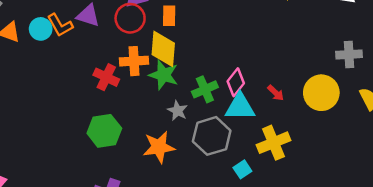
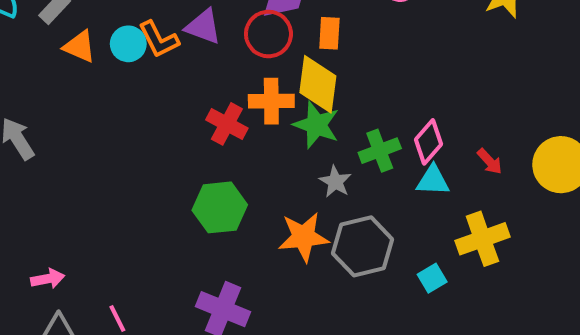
cyan triangle: (240, 107) -> (433, 180), size x0.7
gray hexagon: (212, 136) -> (363, 246), moved

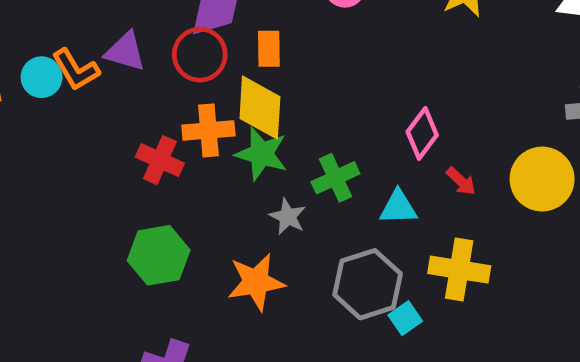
pink diamond: (428, 142) -> (422, 133), moved
yellow cross: (482, 239) -> (459, 270), turned 33
gray hexagon: (363, 246) -> (368, 284), moved

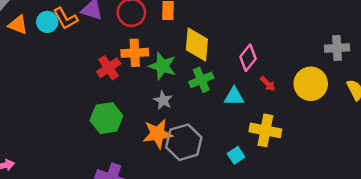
yellow diamond: (260, 108) -> (197, 45), moved
red cross: (160, 160) -> (109, 68), turned 30
gray star: (288, 217) -> (163, 100), moved
gray hexagon: (368, 284) -> (184, 142), moved

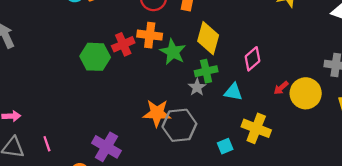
red arrow: (268, 84) -> (281, 88), moved, turned 84
gray star: (163, 100) -> (197, 87), moved
green hexagon: (106, 118) -> (95, 57), moved

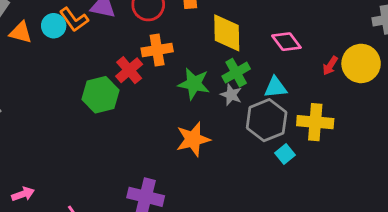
green star: (173, 52) -> (194, 84), moved
pink diamond: (253, 59) -> (286, 42), turned -70
gray hexagon: (179, 125) -> (267, 120), moved

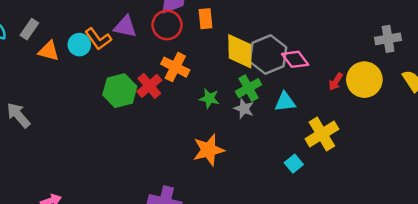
orange cross: (157, 50) -> (175, 67), turned 36
green star: (194, 84) -> (209, 98), size x0.7
green hexagon: (100, 95) -> (120, 91), moved
gray hexagon: (267, 120) -> (268, 55), moved
yellow cross: (315, 122) -> (322, 134), turned -36

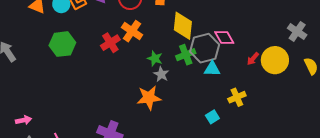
gray cross: (388, 39) -> (297, 31), turned 36
gray hexagon: (268, 55) -> (205, 48), moved
green hexagon: (120, 91) -> (62, 44), moved
gray star: (244, 109) -> (161, 74), moved
yellow cross: (322, 134) -> (237, 97), size x0.7

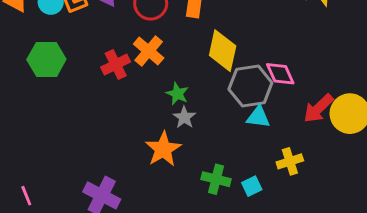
green cross: (186, 55) -> (216, 179), moved, turned 30
red arrow: (253, 59) -> (318, 108), size x1.6
orange star: (149, 98) -> (163, 149), turned -30

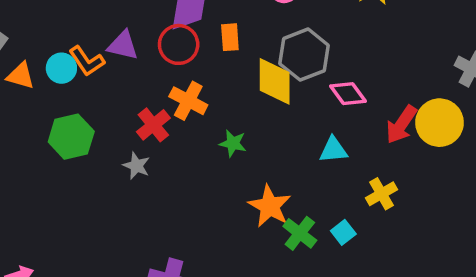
gray hexagon: (250, 86) -> (304, 55), moved
gray star: (184, 117) -> (136, 166), moved
orange star: (163, 149) -> (270, 206), moved
green cross: (216, 179) -> (300, 233), turned 36

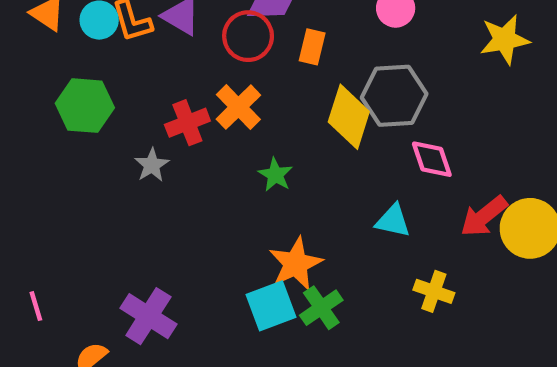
yellow cross: (381, 194) -> (434, 291), turned 32
cyan square: (343, 232) -> (271, 306), moved, size x1.6

